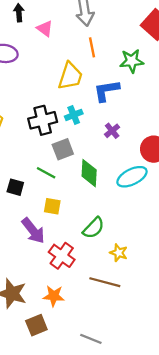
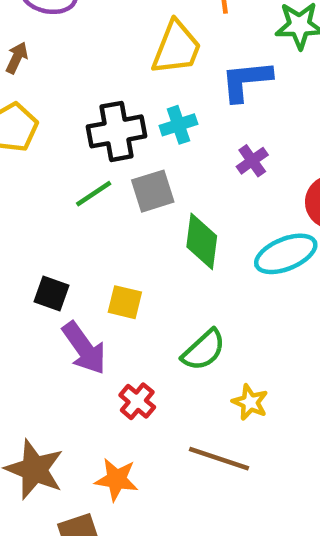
green line: (46, 173) -> (94, 194), moved, turned -66
black square: (15, 187) -> (52, 293), moved
red cross: (62, 256) -> (137, 401), size x0.7

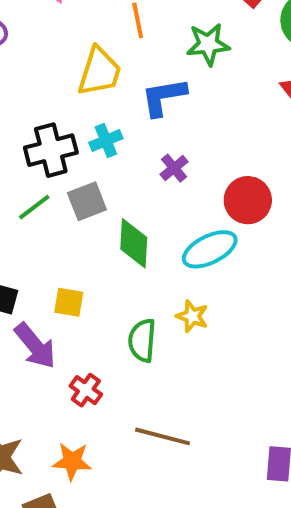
green semicircle: (204, 350) -> (142, 340), turned 141
yellow star: (250, 402) -> (192, 316), moved

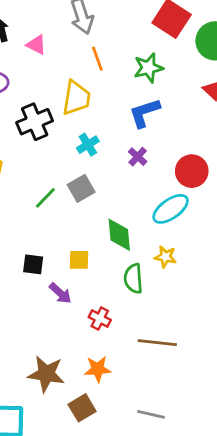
blue L-shape: (164, 97) -> (144, 113), moved
black cross: (51, 150) -> (35, 122), moved
green diamond: (134, 243) -> (119, 235), moved
purple arrow: (35, 346) -> (60, 293), size x0.7

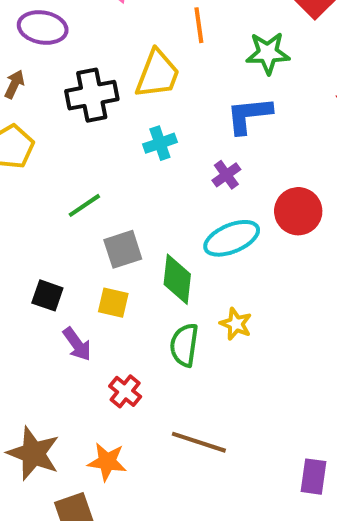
gray square: (81, 188) -> (123, 249), moved
cyan ellipse: (171, 209) -> (232, 238), moved

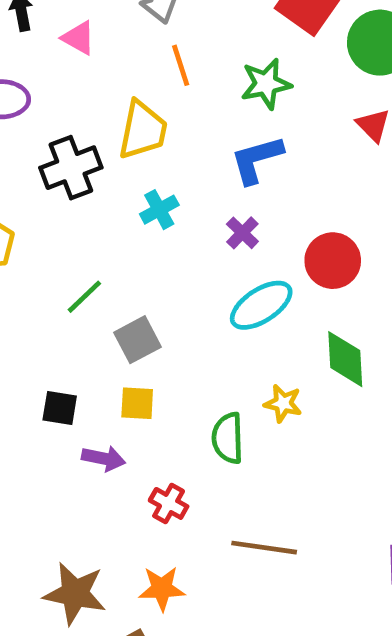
green diamond: (177, 279) -> (345, 359), moved
purple arrow: (77, 344) -> (104, 458), turned -33

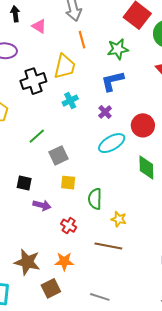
yellow square: (137, 403) -> (68, 183), moved
yellow star: (283, 403) -> (119, 219), moved

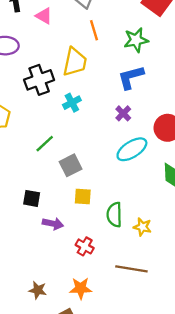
cyan cross: (70, 101) -> (72, 103), moved
yellow star: (119, 219) -> (142, 227), moved
brown star: (27, 262) -> (38, 290), size x0.6

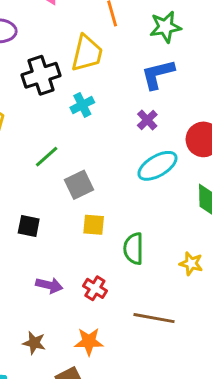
purple arrow: (53, 224) -> (49, 285), moved
yellow star: (142, 227) -> (191, 264), moved

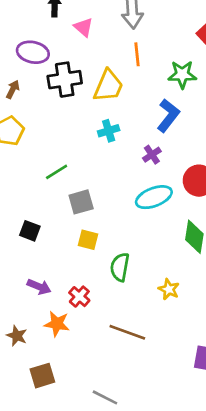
blue L-shape: (158, 74) -> (168, 115), turned 132
black cross: (41, 75) -> (65, 80), moved
cyan cross: (82, 105) -> (109, 131), moved
orange star: (89, 342) -> (57, 324), moved

